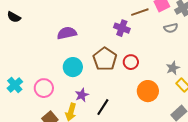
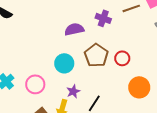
purple cross: (122, 28) -> (103, 18), moved
purple semicircle: (67, 33) -> (74, 29), moved

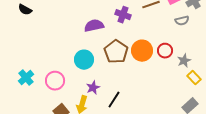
red circle: (122, 58) -> (165, 51), moved
orange circle: (139, 87) -> (142, 51), moved

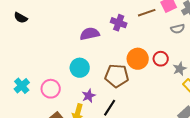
brown pentagon: (116, 52) -> (117, 76), moved, turned -30

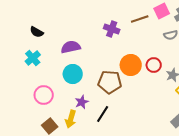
black semicircle: (21, 18) -> (37, 32), moved
purple semicircle: (90, 34) -> (71, 47), moved
cyan cross: (22, 86) -> (33, 58), moved

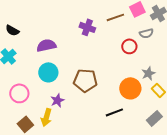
orange circle: (131, 65) -> (130, 88), moved
red circle: (154, 65) -> (129, 46), moved
black line: (103, 114) -> (114, 112), moved, turned 36

